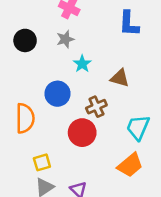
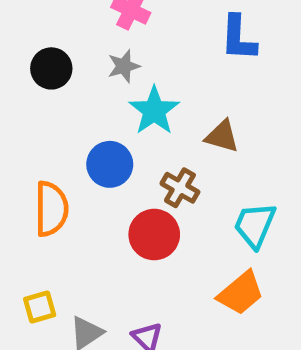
cyan star: (82, 64) -> (154, 111), size x1.5
brown cross: (96, 107) -> (180, 188), turned -36
yellow square: (42, 162) -> (40, 307), moved

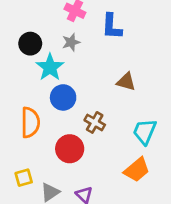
blue L-shape: (238, 38) -> (112, 26), moved
cyan star: (154, 111) -> (50, 67), moved
brown cross: (180, 188) -> (95, 122), moved
red circle: (154, 235) -> (70, 149), moved

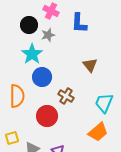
black circle: (30, 44) -> (29, 25), moved
brown triangle: (126, 82) -> (90, 65), turned 35

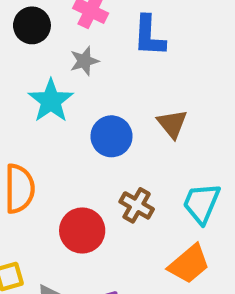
black circle: (29, 25) -> (32, 25), moved
blue circle: (42, 77) -> (111, 136), moved
brown cross: (66, 96) -> (137, 205), moved

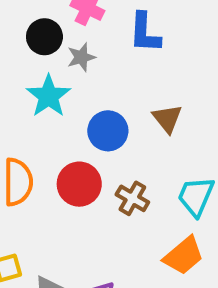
black circle: (32, 25) -> (44, 37), moved
red circle: (82, 231) -> (79, 184), moved

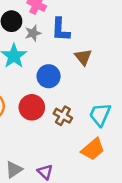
blue L-shape: (145, 33) -> (61, 30), moved
brown triangle: (167, 119) -> (83, 57), moved

